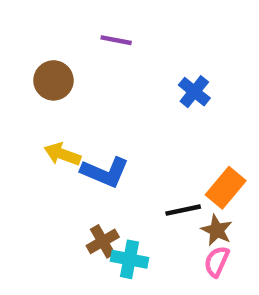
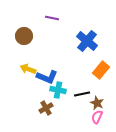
blue cross: (194, 92) -> (87, 41), size x1.5
orange rectangle: (226, 188) -> (101, 70), moved
cyan cross: (130, 259) -> (58, 90), moved

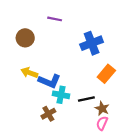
blue cross: (87, 41) -> (92, 43), turned 30

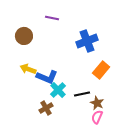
cyan cross: (61, 95) -> (58, 90), turned 35

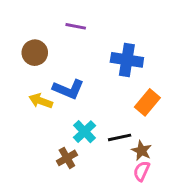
blue cross: (87, 41) -> (127, 60), turned 30
blue L-shape: (47, 77) -> (68, 89), moved

